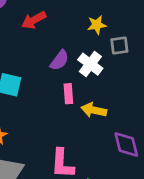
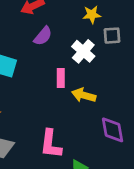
purple semicircle: (60, 60) -> (43, 36), moved

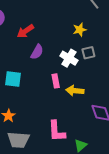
yellow star: (92, 15) -> (80, 30), moved
gray square: (112, 36) -> (88, 53), moved

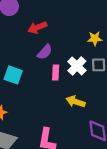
pink rectangle: (56, 81) -> (56, 73), moved

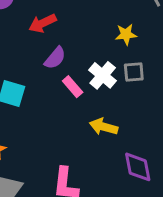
pink rectangle: (56, 73) -> (73, 87), turned -40

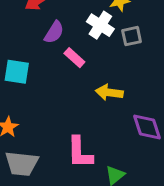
white cross: (103, 75) -> (100, 25), moved

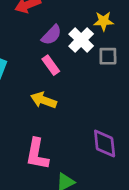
purple semicircle: (54, 32) -> (51, 35), moved
yellow arrow: (109, 92) -> (44, 100), moved

